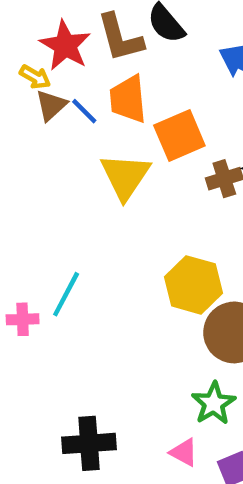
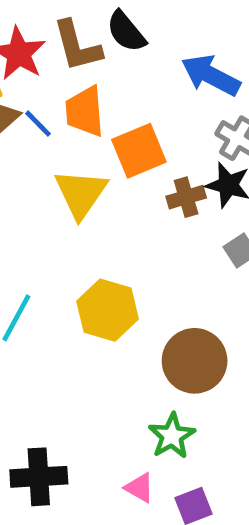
yellow hexagon: (194, 285) -> (108, 310), moved

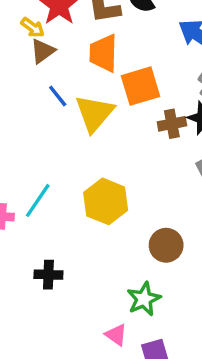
blue line: (38, 124) -> (58, 96), moved
brown circle: (195, 361) -> (166, 245), size x0.7
black cross: (39, 477) -> (48, 275), moved, size x0.7

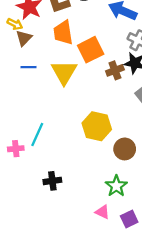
blue line: (58, 96) -> (28, 67), moved, turned -42
yellow hexagon: (106, 201) -> (97, 126), moved

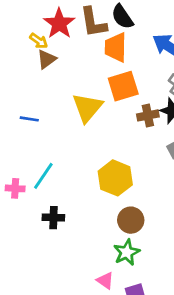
orange trapezoid: (63, 33) -> (116, 47), moved
blue line: (28, 67) -> (29, 119), moved
brown circle: (125, 149) -> (131, 220), moved
black cross: (52, 181) -> (53, 218), moved

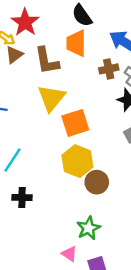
brown L-shape: (93, 22) -> (47, 61), moved
orange square: (123, 86) -> (75, 123), moved
brown cross: (148, 115) -> (109, 69), moved
brown circle: (131, 220) -> (97, 182), moved

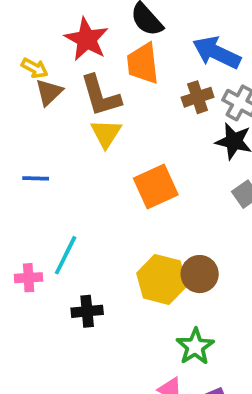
red star: (25, 22) -> (87, 39), moved
yellow triangle: (51, 98) -> (106, 134), moved, size x0.7
yellow hexagon: (77, 161) -> (162, 279), moved

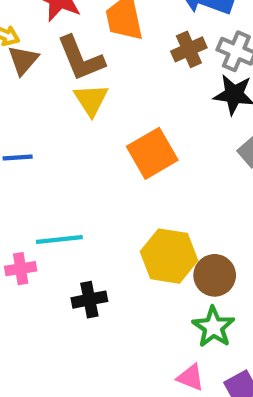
cyan line: (66, 255) -> (59, 240), turned 63
brown circle: (200, 274) -> (215, 275), moved

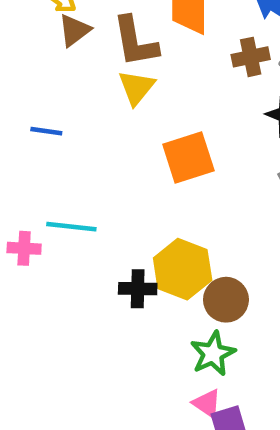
black cross: (89, 300) -> (138, 289), moved
pink triangle: (191, 377) -> (207, 403), moved

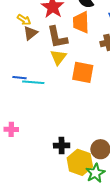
orange square: (188, 158) -> (83, 72), moved, turned 30
cyan line: (71, 227) -> (33, 82), moved
yellow hexagon: (183, 269) -> (80, 162), moved

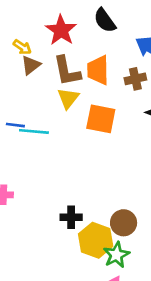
orange trapezoid: (81, 22) -> (98, 70), moved

